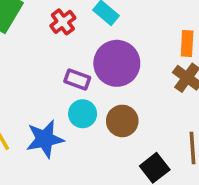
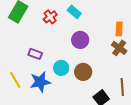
purple circle: (117, 63) -> (80, 40), size x0.7
purple rectangle: (77, 80) -> (35, 54), moved

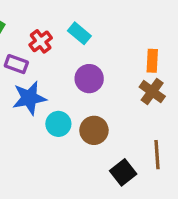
purple rectangle: (35, 54) -> (16, 64), moved
blue star: (40, 82) -> (29, 98), moved

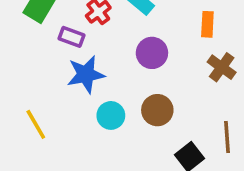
orange rectangle: (152, 61) -> (207, 24), moved
cyan circle: (58, 124) -> (111, 115), moved

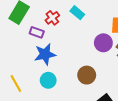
purple circle: (152, 53) -> (103, 43), moved
cyan circle: (111, 115) -> (48, 80), moved

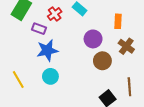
purple circle: (103, 43) -> (93, 39), moved
brown circle: (87, 75) -> (102, 61), moved

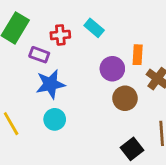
red cross: (55, 14) -> (60, 35), turned 32
orange rectangle: (118, 21) -> (138, 55), moved

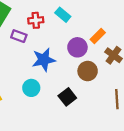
orange rectangle: (138, 55) -> (98, 36), turned 42
blue star: (50, 84) -> (44, 60), moved
black square: (132, 149) -> (67, 97), moved

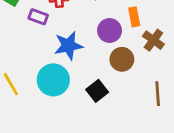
orange rectangle: (98, 36) -> (134, 17), turned -56
cyan circle: (31, 88) -> (53, 80), size x1.5

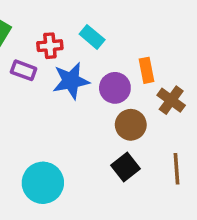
blue star: (68, 46) -> (71, 81), moved
cyan circle: (53, 80) -> (43, 183), moved
black square: (97, 91) -> (125, 167), moved

